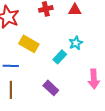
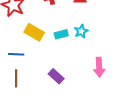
cyan rectangle: (60, 57) -> (61, 34), moved, turned 32

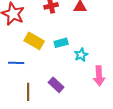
cyan star: (81, 31) -> (81, 55), moved
brown line: (16, 78) -> (28, 92), moved

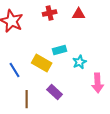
yellow rectangle: (34, 41) -> (42, 63), moved
blue line: (16, 63) -> (15, 70), turned 56

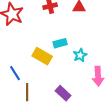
blue line: (15, 70) -> (15, 73), moved
purple rectangle: (55, 92) -> (63, 93), moved

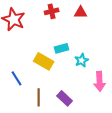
brown line: (27, 92) -> (39, 97), moved

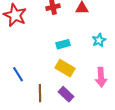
cyan star: (82, 60) -> (99, 40), moved
yellow rectangle: (44, 61) -> (65, 68), moved

